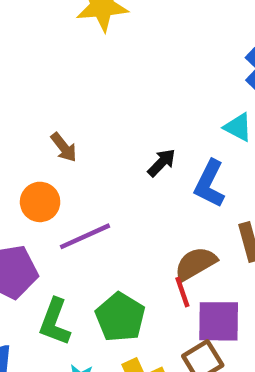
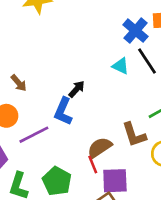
blue L-shape: (210, 184) -> (63, 111), moved

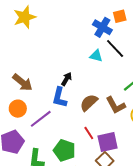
brown arrow: (19, 83) -> (22, 82), size x1.5
brown semicircle: (100, 147) -> (89, 103), moved

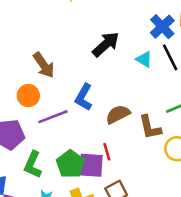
black arrow: (67, 79) -> (106, 44), moved, size x1.6
purple square: (108, 142) -> (91, 165), moved

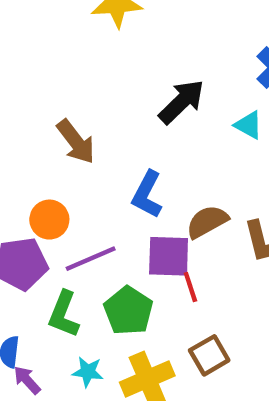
orange circle: (28, 96) -> (49, 220), moved
purple line: (53, 117) -> (91, 259), moved
purple square: (91, 165) -> (169, 256), moved

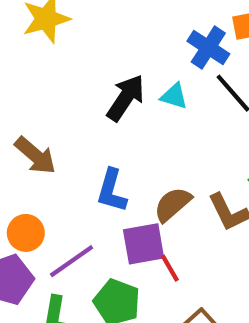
cyan triangle: (249, 125) -> (174, 96), moved

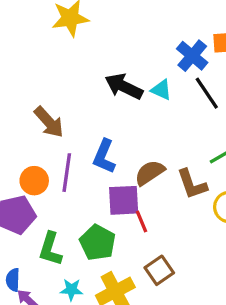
black arrow: (126, 98) -> (124, 86), turned -105
purple line: (72, 261) -> (67, 173), moved, turned -54

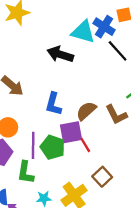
cyan triangle: (161, 90) -> (83, 32), moved, size x1.6
purple line: (67, 173) -> (33, 145), moved
green pentagon: (98, 243) -> (53, 147), moved

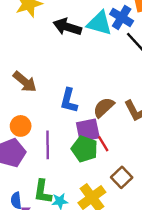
black arrow: (60, 54) -> (67, 27), moved
green pentagon: (53, 147) -> (85, 149), moved
green L-shape: (26, 173) -> (43, 192), moved

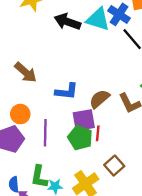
blue L-shape: (69, 101) -> (67, 91), turned -100
red line: (103, 144) -> (98, 133), turned 35

